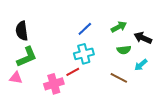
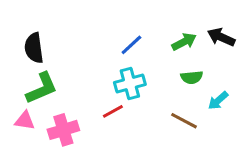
black arrow: (143, 38) -> (221, 37), moved
pink cross: (54, 84) -> (63, 130), moved

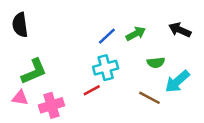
green arrow: (184, 42) -> (136, 34), moved
black semicircle: (34, 48) -> (20, 25), moved
cyan arrow: (218, 101) -> (177, 81), size x1.5

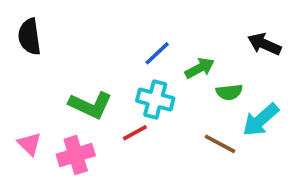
green arrow: (136, 34) -> (200, 68), moved
cyan cross: (106, 68) -> (155, 100), turned 30
green L-shape: (34, 71) -> (91, 105), moved, turned 48
pink triangle: (20, 98) -> (29, 144), turned 36

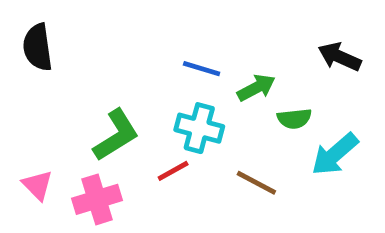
blue line: (157, 53) -> (202, 69), turned 60
green L-shape: (91, 105) -> (116, 135), turned -57
brown line: (220, 144) -> (256, 183), moved

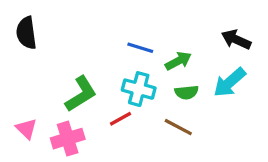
green semicircle: (294, 119) -> (187, 92), moved
cyan arrow: (335, 154) -> (230, 82), moved

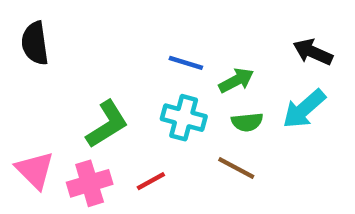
red line: (121, 119) -> (151, 181), moved
pink triangle: (26, 129) -> (35, 170), size x1.4

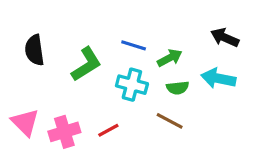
black semicircle: (35, 43) -> (35, 50), moved
cyan arrow: (304, 109) -> (218, 78), turned 52
green L-shape: (107, 124) -> (86, 64), moved

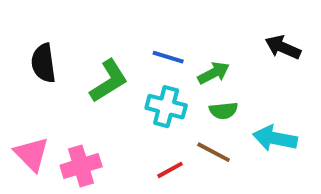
cyan arrow: (218, 78) -> (275, 138), moved
red line: (108, 130) -> (170, 170), moved

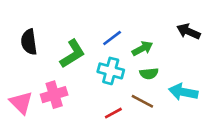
blue line: (168, 57) -> (112, 38), turned -54
pink cross: (81, 166) -> (54, 95), moved

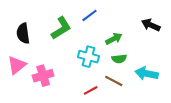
blue line: (112, 38) -> (90, 15), moved
green L-shape: (73, 54) -> (61, 28), moved
pink triangle: (21, 103) -> (17, 65), moved, turned 36

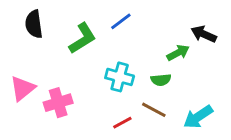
black semicircle: (23, 33) -> (34, 24), moved
green arrow: (114, 39) -> (178, 53), moved
cyan arrow: (147, 74) -> (198, 117), moved, turned -45

